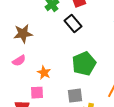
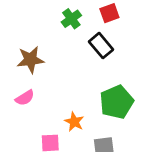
orange star: (44, 73) -> (74, 122), moved

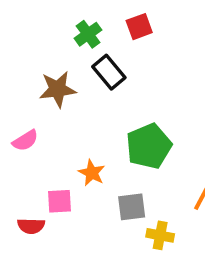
black rectangle: (101, 46) -> (109, 72), moved
brown star: (30, 60) -> (58, 89), moved

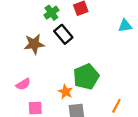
pink semicircle: (25, 140) -> (23, 84), moved
orange star: (92, 173) -> (66, 92), moved

